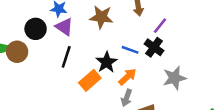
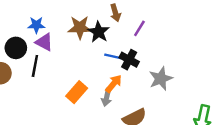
black cross: (154, 47) -> (129, 60), moved
black line: (66, 57) -> (35, 66), moved
black star: (107, 62) -> (99, 32), moved
gray arrow: (126, 98) -> (107, 97), moved

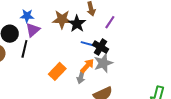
purple triangle: (44, 42) -> (33, 30), turned 49
gray star: (161, 79) -> (103, 63), moved

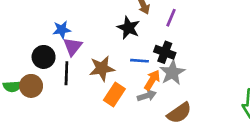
brown star: (62, 19) -> (102, 68), moved
blue line: (88, 44) -> (139, 61), moved
gray arrow: (81, 77) -> (147, 96), turned -112

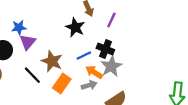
blue line: (139, 61) -> (84, 56), turned -32
brown star: (102, 68) -> (52, 61), turned 30
black line: (66, 73) -> (32, 75), moved, turned -48
orange arrow: (152, 80) -> (94, 72), turned -90

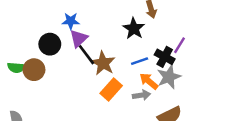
purple line: (111, 20) -> (180, 45), moved
black line: (32, 75) -> (87, 55), moved

